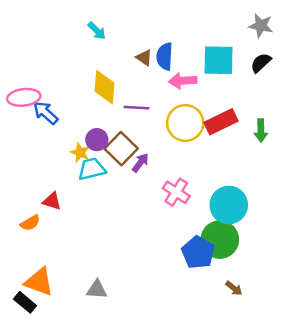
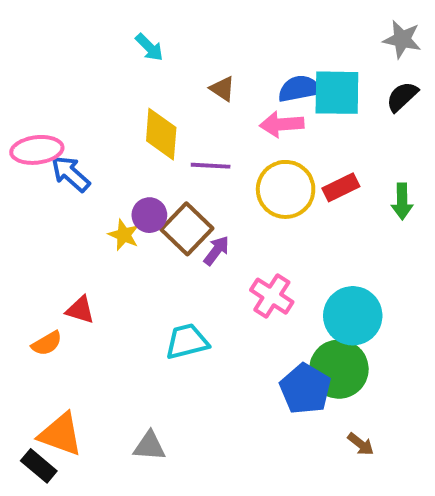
blue semicircle: (165, 56) -> (299, 89), moved, turned 76
red rectangle: (221, 122) -> (341, 187), size x0.7
cyan trapezoid: (92, 169) -> (187, 341), moved

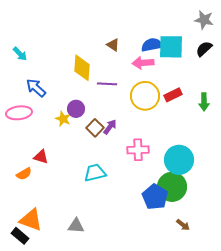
cyan arrow: (149, 47) -> (20, 54), moved
pink ellipse: (37, 150) -> (19, 113), moved
brown square: (187, 229) -> (95, 128), moved, size x0.7
pink cross: (272, 296) -> (138, 150), turned -35

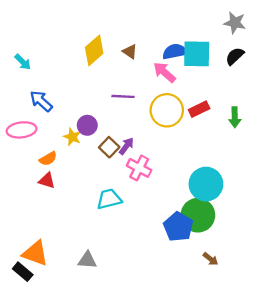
pink arrow: (143, 63) -> (164, 72), turned 45
yellow diamond: (82, 68) -> (94, 50), moved, turned 44
pink cross: (138, 150) -> (139, 168), moved, turned 30
orange semicircle: (24, 174) -> (48, 159), moved

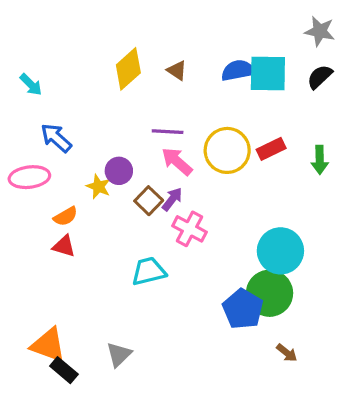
pink arrow: (164, 72) -> (177, 161), moved
gray triangle: (87, 260) -> (119, 354), turned -48
black rectangle: (23, 272) -> (64, 370), moved

